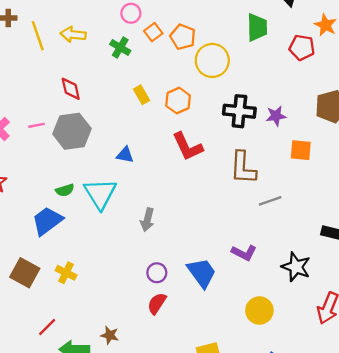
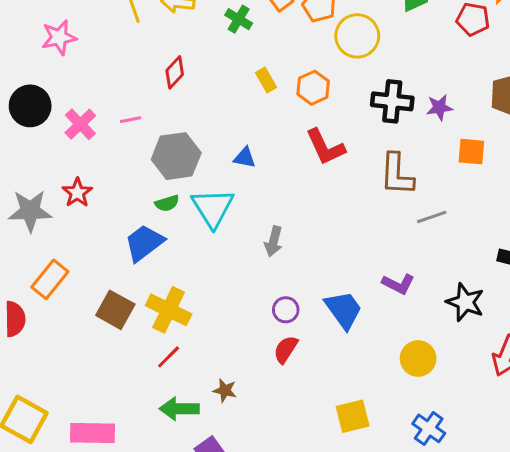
red diamond: (71, 89) -> (175, 72), turned 55
gray hexagon: (72, 131) -> (176, 156), moved
yellow cross: (66, 273) -> (169, 310), size x1.6
red line: (47, 327) -> (169, 357), moved

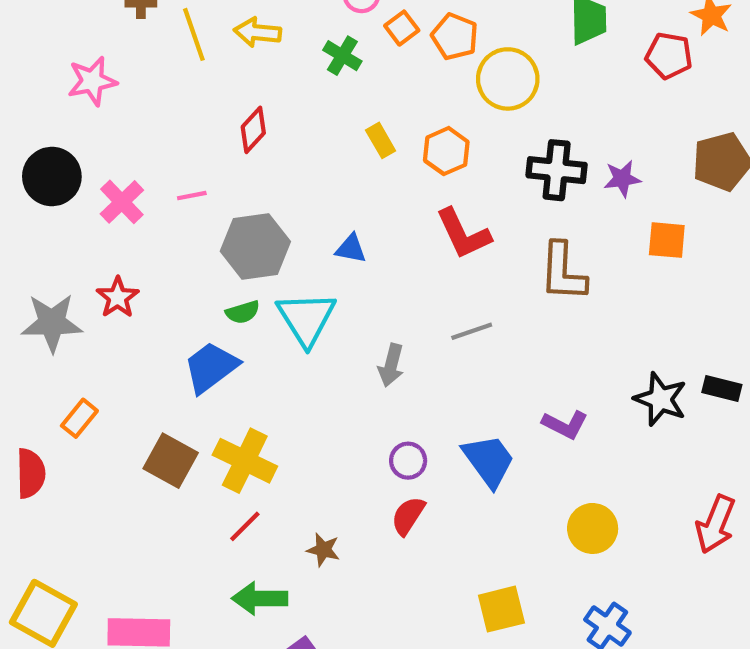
gray line: (432, 217) -> (472, 331), moved
orange rectangle: (50, 279) -> (79, 418), size x0.7
black star: (465, 302) -> (660, 399), moved
brown star: (225, 390) -> (323, 550), moved

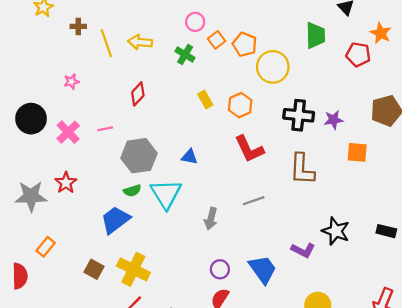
pink star: (92, 81) -> (71, 81), moved, size x0.6
black star: (660, 399) -> (336, 231), moved
brown square: (171, 461) -> (94, 269), size x0.7

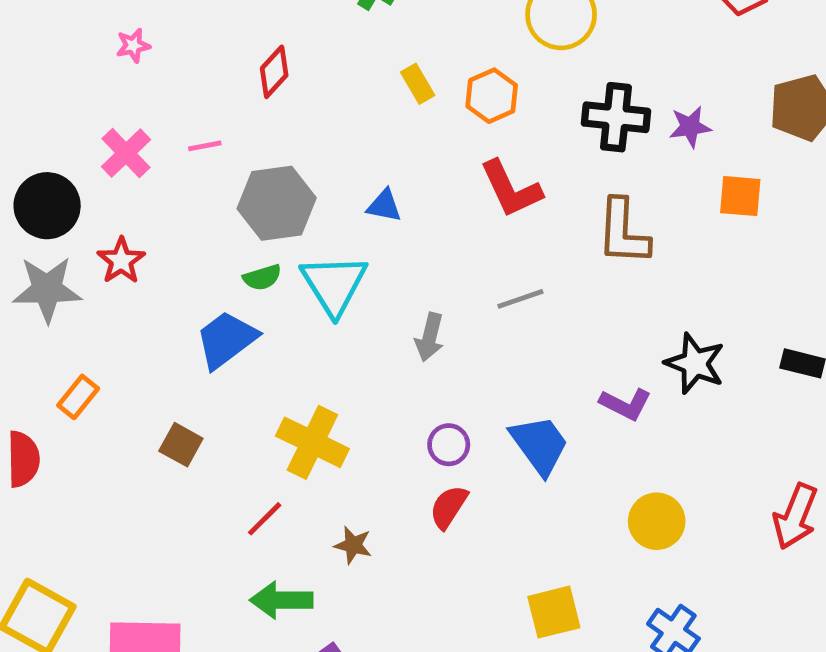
black circle: (31, 119) -> (47, 206), moved
yellow cross: (133, 269) -> (312, 442), moved

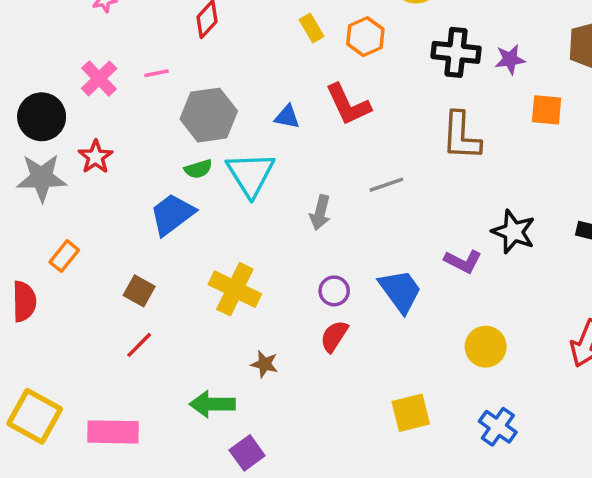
red L-shape: (511, 189) -> (348, 105), moved
red line: (265, 519) -> (139, 345), moved

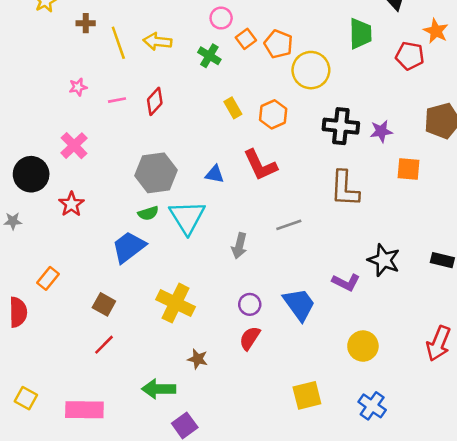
pink line: (157, 73) -> (117, 100), moved
gray star: (42, 178) -> (13, 221), moved, size x0.5
yellow square: (35, 416) -> (26, 398), size x0.6

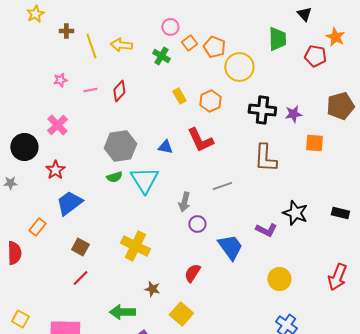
blue trapezoid: (129, 247) -> (69, 203), moved
purple circle: (250, 304) -> (197, 224), moved
yellow square: (307, 395) -> (181, 314), moved, turned -35

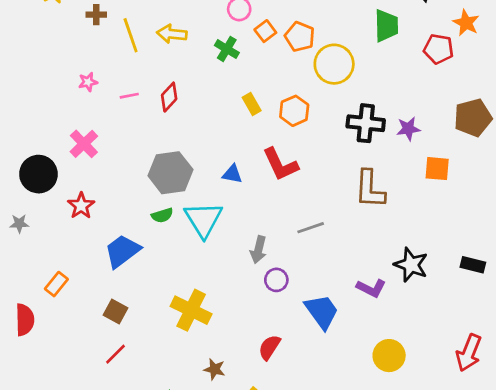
blue trapezoid: (69, 203) -> (122, 251), moved

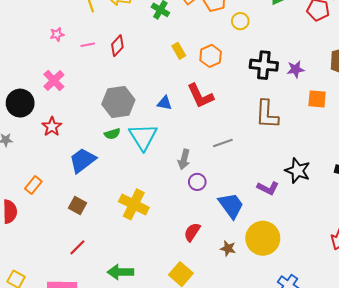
yellow circle: (334, 64) -> (240, 21), size x0.6
red line: (115, 354) -> (77, 247), moved
yellow circle: (389, 356) -> (263, 238), moved, size x1.4
brown star: (214, 369) -> (228, 248), moved

